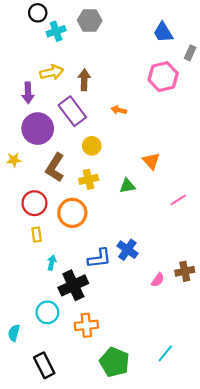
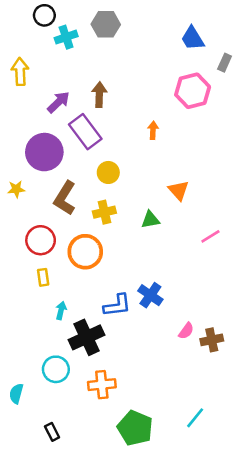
yellow arrow: (52, 72) -> (20, 72), moved, turned -80
purple arrow: (28, 93) -> (58, 102), moved, turned -132
orange arrow: (119, 110) -> (153, 130), moved, turned 80
brown cross: (185, 271) -> (212, 340), moved
black rectangle: (44, 365) -> (52, 432), size x0.6

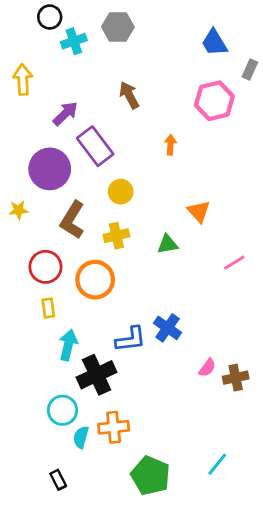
brown arrow: (99, 95) -> (129, 95), moved, turned -30
cyan arrow: (61, 311) -> (68, 345), size x1.5
cyan semicircle: (16, 394) -> (81, 437), moved

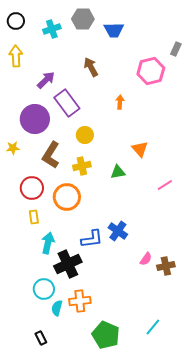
black circle: (50, 17) -> (16, 21), moved
blue trapezoid: (214, 43) -> (114, 30), moved, turned -60

